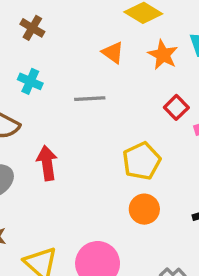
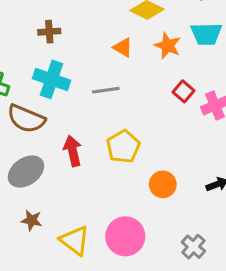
brown cross: (32, 28) -> (49, 32), turned -30
cyan cross: (30, 81) -> (51, 79), size x1.6
yellow pentagon: (142, 161) -> (123, 147), moved

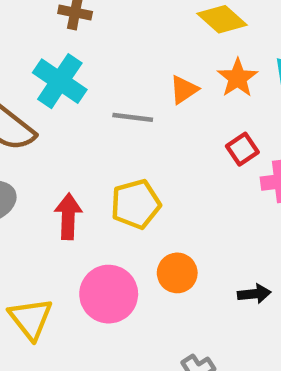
orange triangle: (123, 47) -> (184, 90), moved, turned 40
red arrow: (73, 151) -> (68, 216), moved
pink circle: (125, 236) -> (109, 294), moved

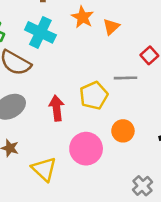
orange star: (238, 78) -> (83, 17), moved
gray line: (133, 117) -> (125, 78), moved

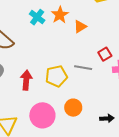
cyan cross: (40, 32) -> (37, 17), moved, size x0.7

